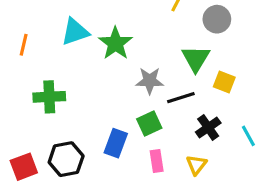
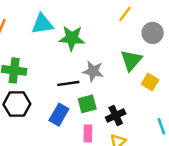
green star: (115, 43) -> (72, 38), turned 30
black line: (181, 98) -> (68, 83), moved
black cross: (208, 128) -> (116, 115), moved
black hexagon: (66, 159) -> (17, 104), moved

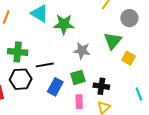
cyan triangle: (42, 24) -> (40, 13), turned 42
black line: (68, 83) -> (45, 65), moved
black cross: (116, 115) -> (101, 86), turned 35

